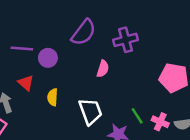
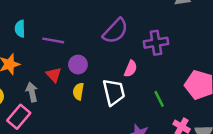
purple circle: (48, 58) -> (78, 65), moved
white trapezoid: (90, 111) -> (114, 92), moved
green line: (137, 116) -> (159, 99), moved

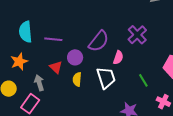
cyan semicircle: (20, 29) -> (26, 32), size x1.5
purple semicircle: (115, 31) -> (99, 41), moved
purple cross: (156, 43) -> (137, 35), turned -30

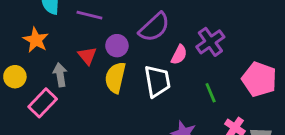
purple cross: (137, 35) -> (210, 42), moved
orange star: (19, 62) -> (36, 40), turned -30
yellow semicircle: (77, 79) -> (115, 78), size x1.5

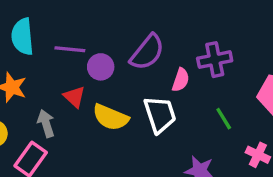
purple cross: (210, 42) -> (215, 60), turned 32
purple circle: (117, 46) -> (101, 67), moved
yellow semicircle: (115, 78) -> (111, 117), turned -72

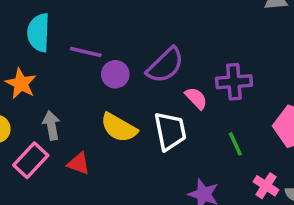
pink semicircle: (181, 80) -> (196, 98), turned -70
red triangle: (74, 97) -> (79, 164), moved, turned -30

